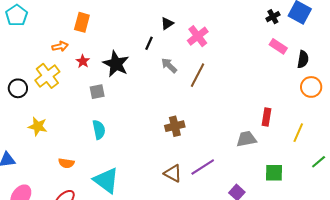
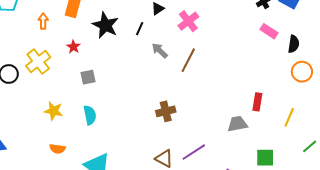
orange arrow: (60, 46) -> (43, 21), moved, turned -77
black star: (116, 64) -> (105, 25), moved
yellow star: (38, 126) -> (54, 111), moved

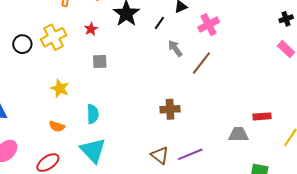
red rectangle: (257, 102) -> (262, 116), turned 66
cyan semicircle: (90, 115) -> (93, 114), moved

